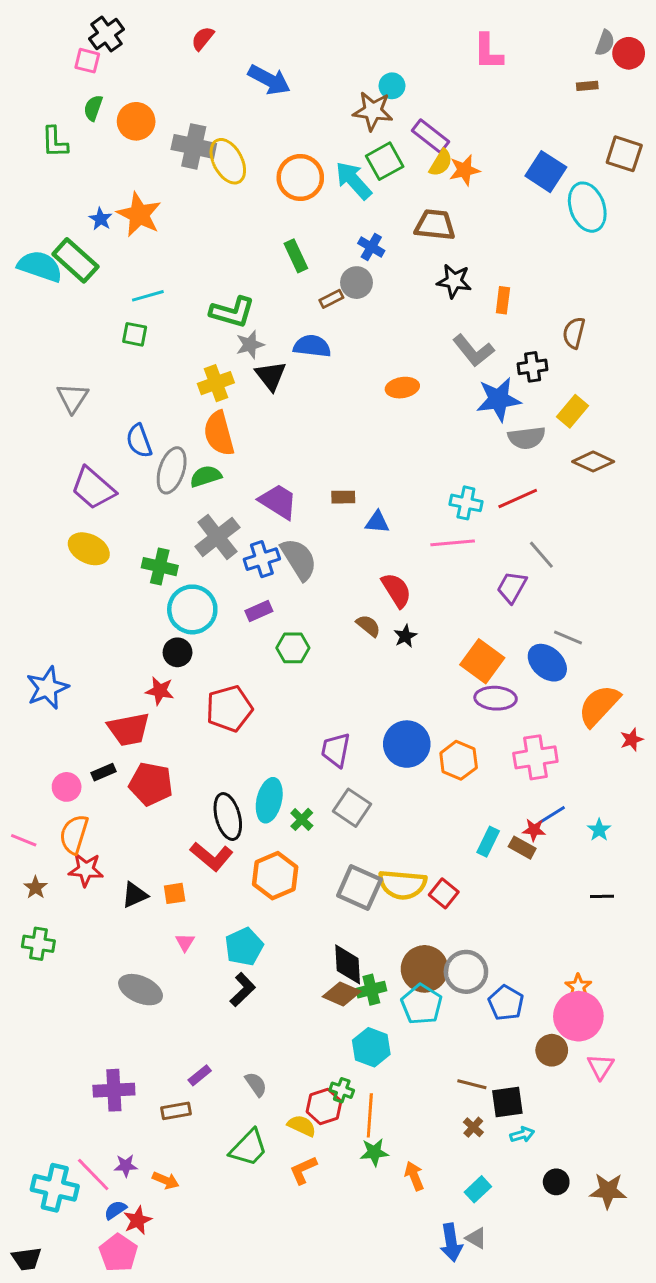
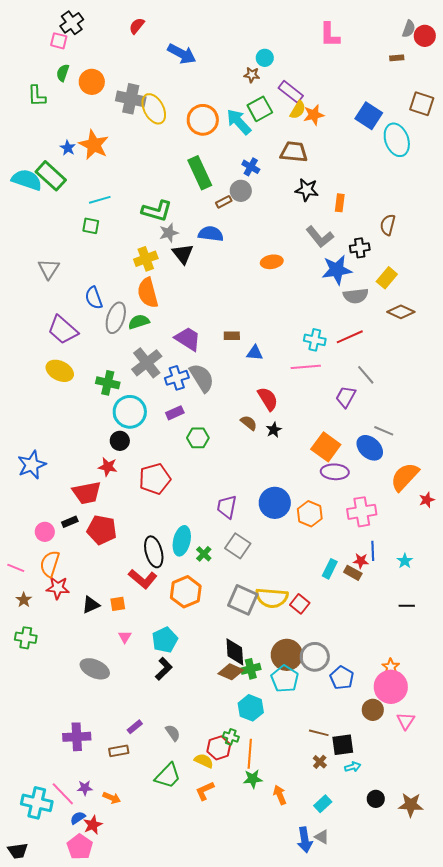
brown star: (373, 111) -> (252, 75), size x0.6
green rectangle: (296, 256) -> (200, 173), size x1.5
blue line: (552, 815) -> (373, 551), turned -60

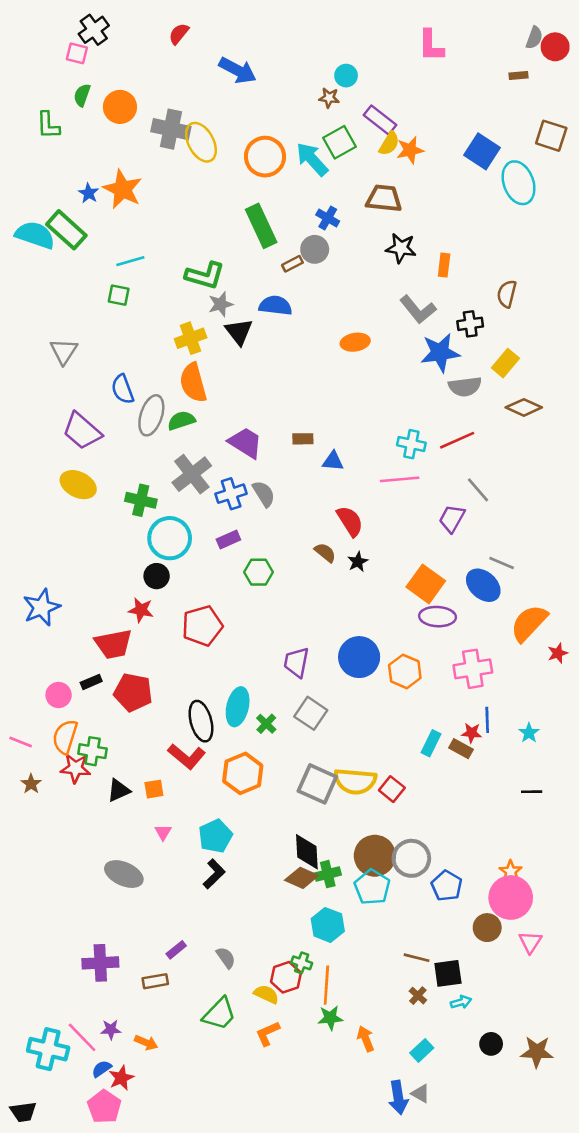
gray semicircle: (202, 378) -> (264, 494), size x0.7
green cross: (26, 638) -> (93, 751), moved

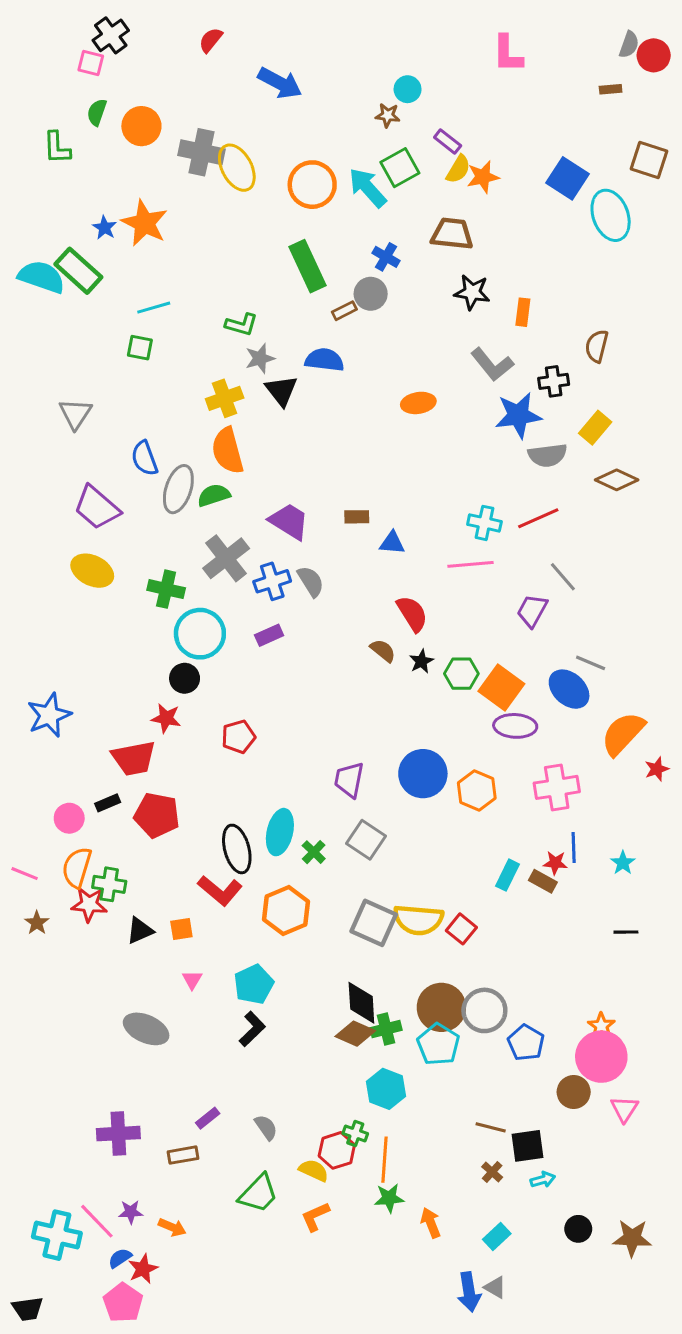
purple rectangle: (380, 120) -> (448, 141), size x0.7
green L-shape: (205, 276) -> (241, 325), size x0.7
green hexagon: (258, 572) -> (461, 674), moved
red pentagon: (202, 626) -> (238, 737), size x0.7

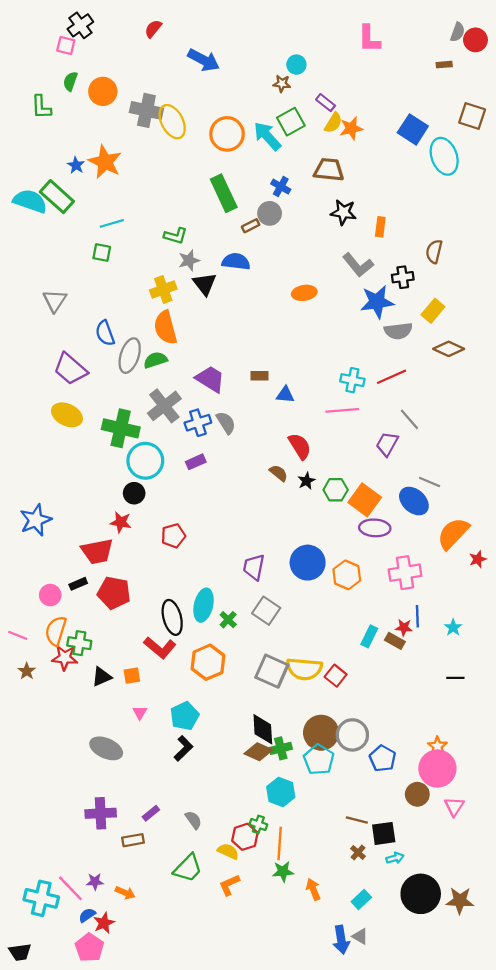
green cross: (166, 589) -> (121, 428), size x1.4
purple cross: (118, 1134) -> (101, 813), moved
black circle: (578, 1229) -> (421, 894), size x2.0

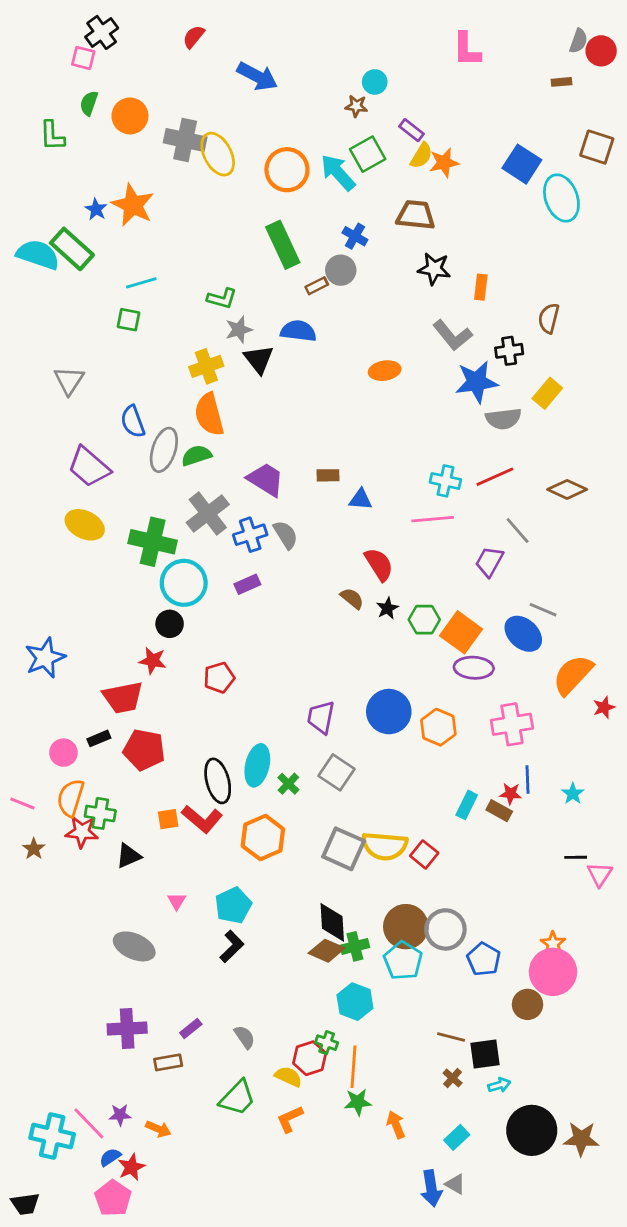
brown diamond: (449, 349) -> (567, 489), moved
orange square: (132, 676) -> (168, 819), moved
pink triangle: (454, 807) -> (600, 874), moved

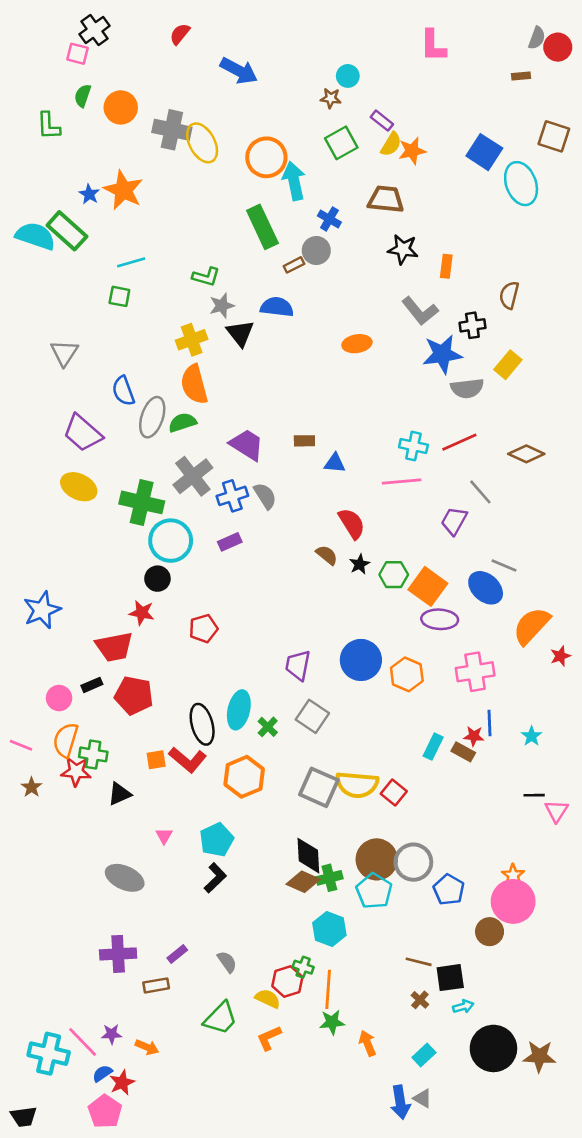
cyan arrow: (338, 173) -> (294, 181), moved, turned 30

